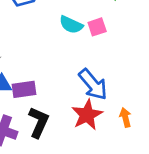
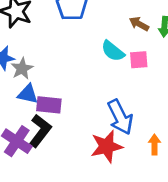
orange arrow: (125, 117) -> (154, 144), moved
black L-shape: (39, 122) -> (40, 131), moved

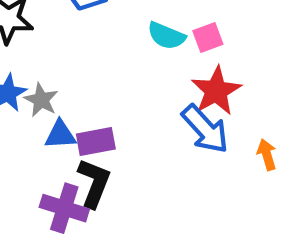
red star: (107, 146) -> (216, 91), moved

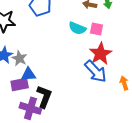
pink square: (208, 37) -> (97, 29), turned 32
purple rectangle: (96, 142) -> (20, 84), moved

